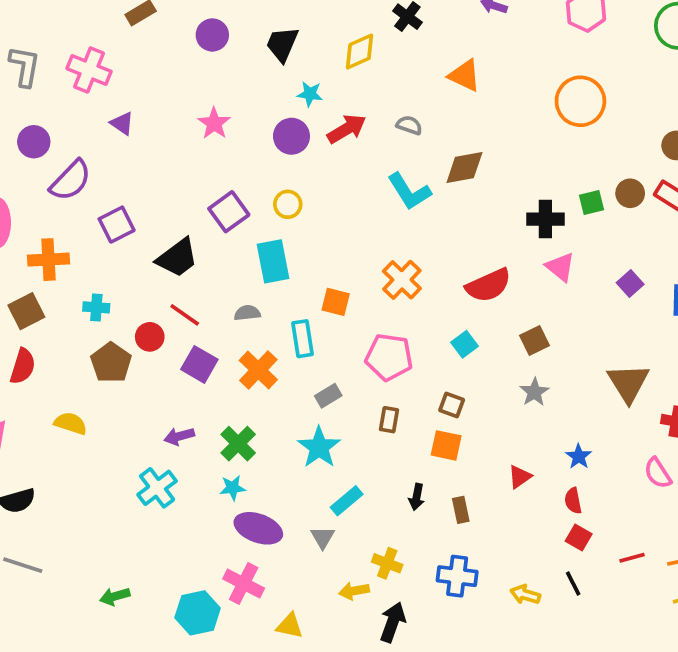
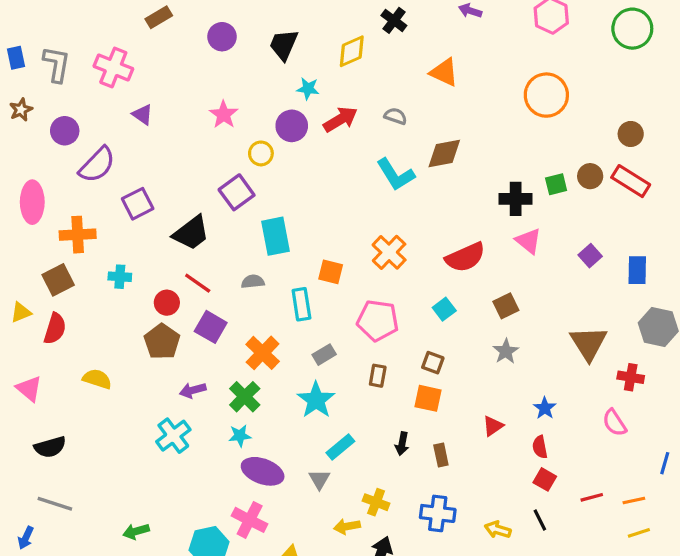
yellow circle: (288, 204) -> (261, 153), moved
brown pentagon: (111, 363) -> (162, 342), moved
orange cross: (258, 370) -> (263, 353), moved

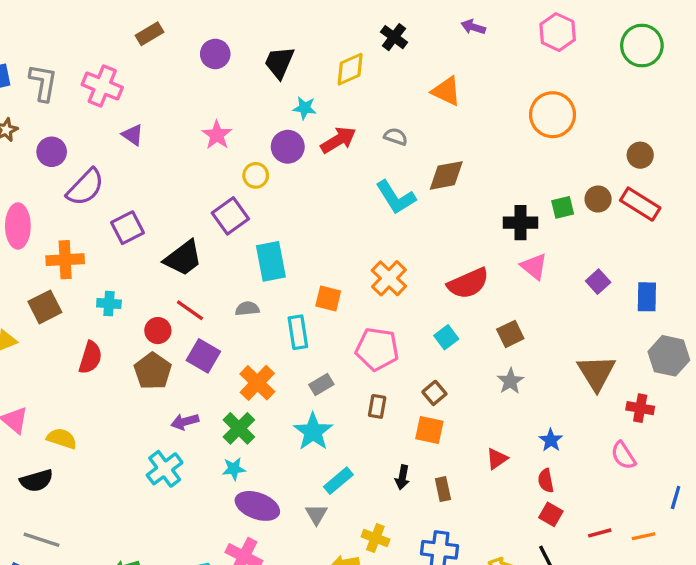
red semicircle: (55, 329) -> (90, 358), moved
brown square: (433, 363) -> (434, 393), turned 30
yellow semicircle: (97, 379) -> (62, 438), moved

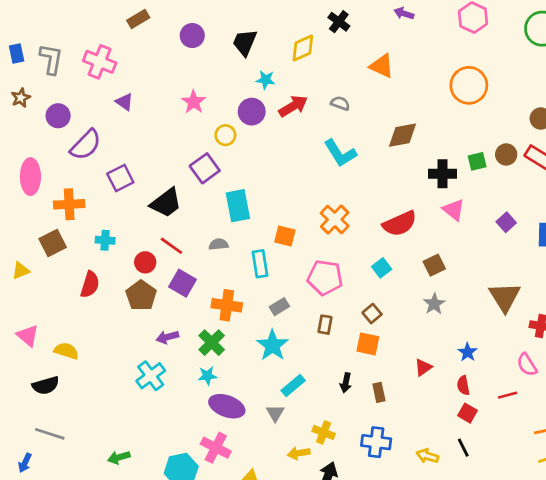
brown diamond: (446, 175) -> (402, 135), moved
orange cross: (257, 383) -> (227, 305), turned -36
red line: (600, 533) -> (508, 395), moved

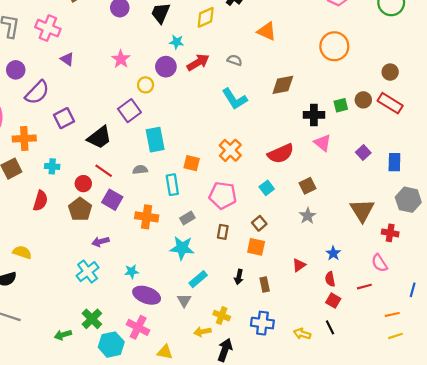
green cross: (212, 343) -> (92, 319), moved
cyan star: (272, 345) -> (182, 248), turned -30

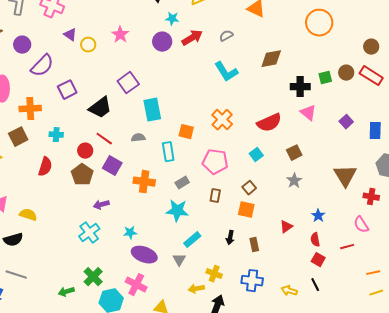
gray semicircle: (235, 60) -> (226, 36), turned -48
yellow circle: (146, 85) -> (88, 45), moved

